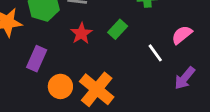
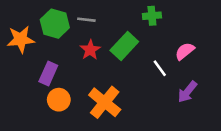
green rectangle: (118, 29) -> (124, 46), size x1.5
orange circle: (60, 86) -> (59, 100), moved

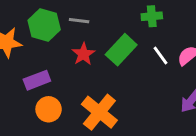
white line: (160, 68) -> (160, 55), moved
purple rectangle: (48, 73) -> (37, 80), turned 45

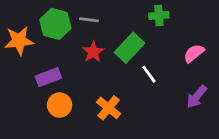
white line: (160, 55) -> (149, 74), moved
orange cross: (99, 112) -> (109, 108), size x0.7

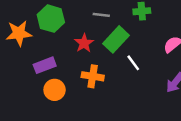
gray line: (89, 20) -> (101, 15), moved
orange cross: (109, 108) -> (93, 76), moved, turned -30

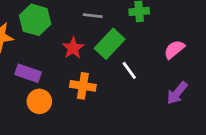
purple rectangle: (45, 65) -> (28, 73), turned 40

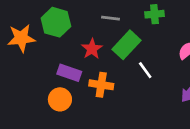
purple rectangle: (28, 73) -> (69, 73), moved

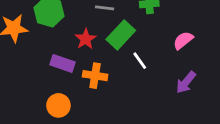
orange circle: (60, 99) -> (58, 105), moved

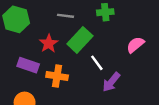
purple arrow: (186, 82) -> (111, 82), moved

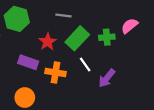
green cross: (105, 12) -> (107, 37), moved
pink semicircle: (135, 45) -> (130, 26), moved
white line: (97, 63) -> (85, 64), moved

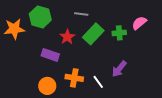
white line: (85, 64) -> (98, 82), moved
orange cross: (56, 72) -> (74, 78), moved

